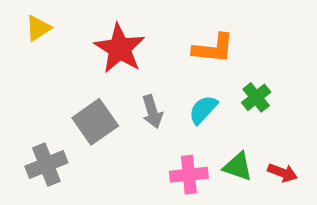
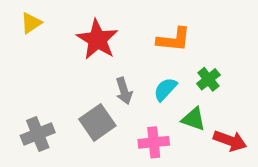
gray square: (95, 122) -> (97, 122), moved
green triangle: (238, 167) -> (194, 119), moved
red arrow: (283, 173) -> (230, 141), size x1.4

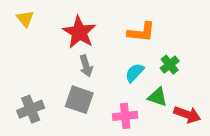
yellow triangle: (31, 23) -> (25, 19), turned -36
gray arrow: (124, 91) -> (86, 66), moved
gray square: (97, 122) -> (79, 100), turned -36

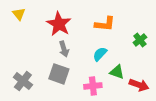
green cross: (170, 65) -> (140, 40), moved
gray cross: (31, 109) -> (23, 81), turned -30

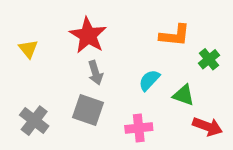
yellow triangle: (19, 14) -> (28, 49), moved
orange L-shape: (105, 24) -> (175, 35), moved
green triangle: (117, 72) -> (184, 95), moved

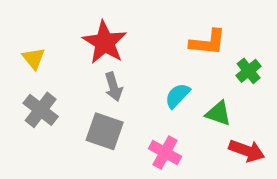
gray cross: (34, 121) -> (41, 110), moved
pink cross: (139, 128) -> (165, 153), turned 35

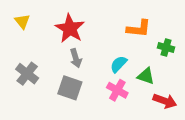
yellow triangle: (34, 58) -> (22, 21), moved
green cross: (249, 71) -> (166, 47), turned -35
pink cross: (165, 153) -> (117, 90), moved

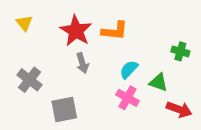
orange L-shape: (139, 28) -> (115, 31), moved
gray square: (70, 88) -> (64, 109), moved, turned -30

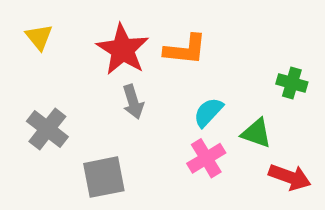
pink cross: (127, 98) -> (206, 158), turned 30

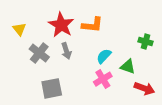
yellow triangle: (39, 37) -> (19, 29), moved
gray cross: (47, 129) -> (39, 53), moved

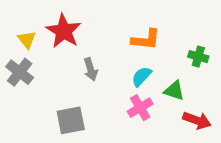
red star: (61, 25) -> (64, 31), moved
orange L-shape: (92, 25) -> (146, 40), moved
gray cross: (39, 53) -> (20, 72), moved

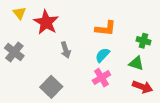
yellow triangle: (27, 40) -> (19, 13), moved
green triangle: (174, 91) -> (136, 63), moved
gray square: (71, 120) -> (51, 87), turned -35

